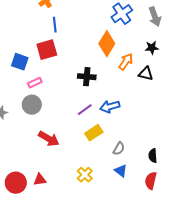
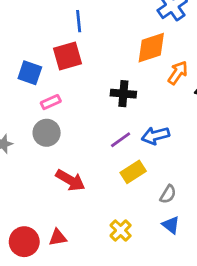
orange diamond: (107, 44) -> (151, 48), turned 40

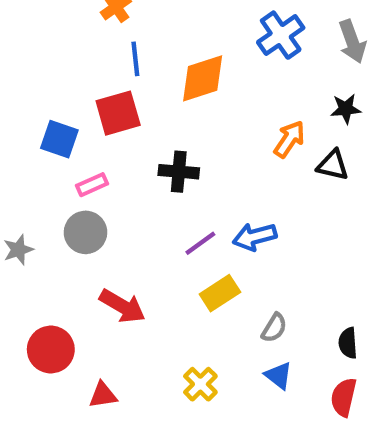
orange diamond: (151, 48) -> (203, 78), moved
black cross: (123, 94) -> (179, 172), moved
red circle: (24, 242) -> (51, 349), moved

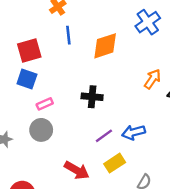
red square: (118, 113) -> (29, 51), moved
red arrow: (122, 306) -> (77, 170), moved

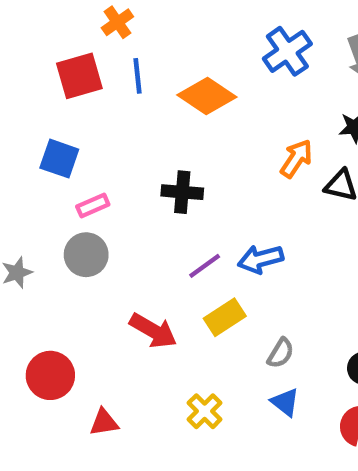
orange diamond: (105, 46) -> (207, 96), turned 52
red square: (29, 51) -> (79, 76), moved

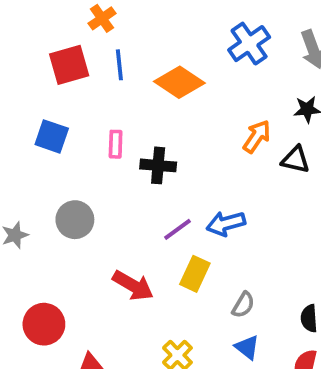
pink rectangle: (93, 206) -> (116, 144), moved, turned -64
yellow rectangle: (225, 317) -> (195, 274), turned -32

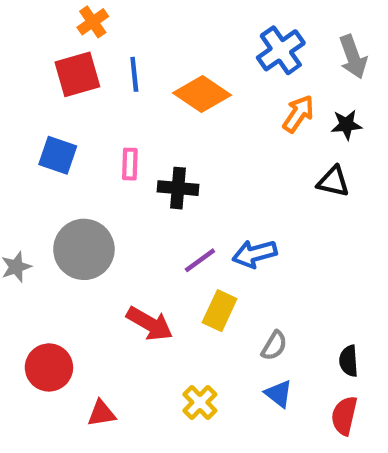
orange cross: (102, 18) -> (93, 22), moved
orange arrow: (257, 136) -> (298, 114), moved
gray circle: (75, 220) -> (84, 249), size x1.4

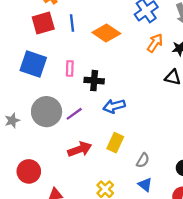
blue square: (58, 155) -> (33, 64), size x1.4
blue arrow: (255, 254) -> (114, 106), moved
purple line: (200, 260) -> (74, 114), moved
red arrow: (150, 324) -> (80, 149), turned -50

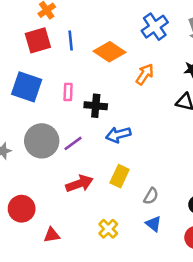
orange arrow: (155, 43) -> (145, 74), moved

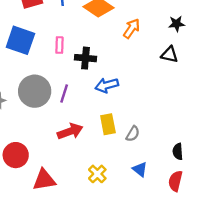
purple line: (73, 143) -> (64, 94), turned -36
yellow rectangle: (120, 176) -> (108, 124), turned -36
gray semicircle: (151, 196) -> (133, 134), moved
red triangle: (52, 235) -> (44, 180), size x1.5

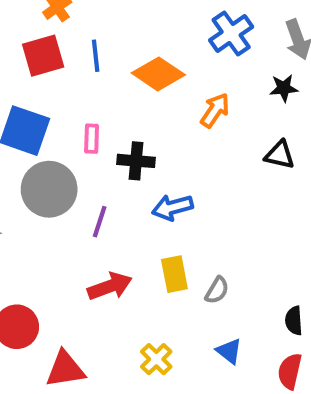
black star: (177, 24) -> (284, 88), moved
gray circle: (35, 91) -> (49, 189), moved

